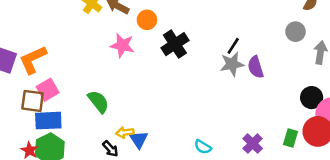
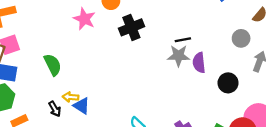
black line: (233, 46) -> (183, 40), turned 35
black circle: (312, 98) -> (228, 83), moved
blue triangle: (139, 140) -> (82, 106), turned -36

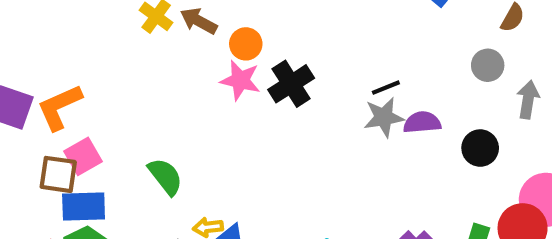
pink star: (84, 19) -> (240, 80), moved
purple semicircle: (199, 63) -> (422, 122), turned 102

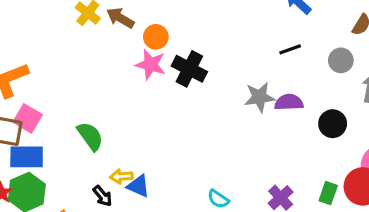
black cross: (291, 84) -> (189, 69), turned -32
black line: (386, 88) -> (290, 49), moved
pink square: (83, 156) -> (28, 118), turned -32

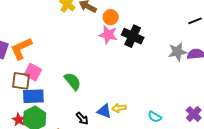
yellow arrow: (121, 176) -> (119, 108), moved

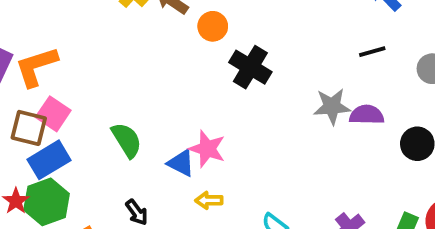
pink star: (108, 35) -> (207, 149), moved
blue rectangle: (33, 96) -> (49, 160), turned -35
blue triangle: (104, 111) -> (181, 163), moved

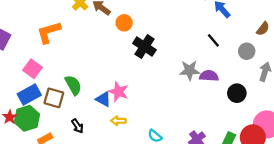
black line: (372, 52) -> (213, 40), turned 64
orange L-shape: (36, 67) -> (49, 32), moved
brown square: (29, 128) -> (54, 98), moved

